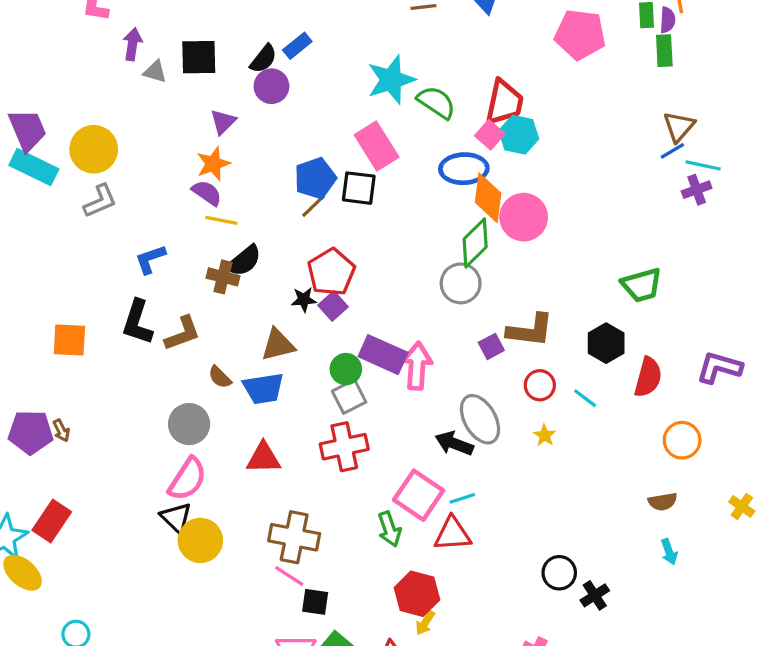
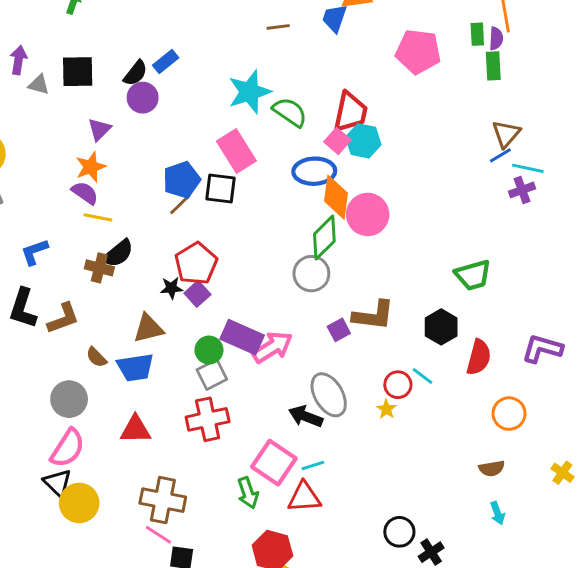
pink arrow: (417, 366) -> (272, 347), turned 54
red circle: (540, 385) -> (398, 385), moved

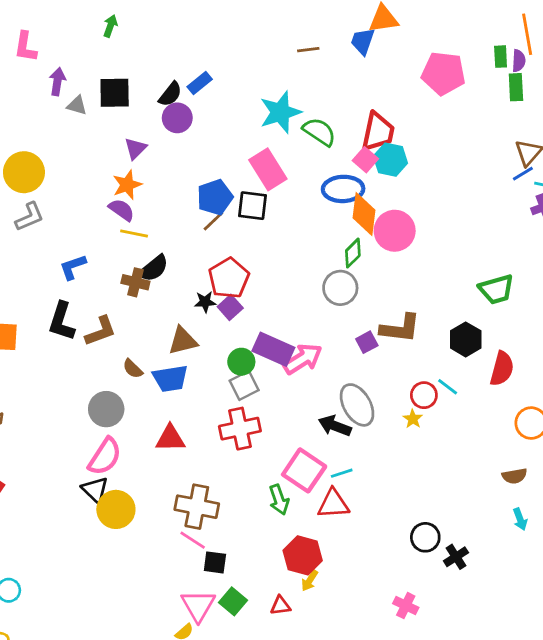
green diamond: (324, 238) -> (353, 253), size x0.7

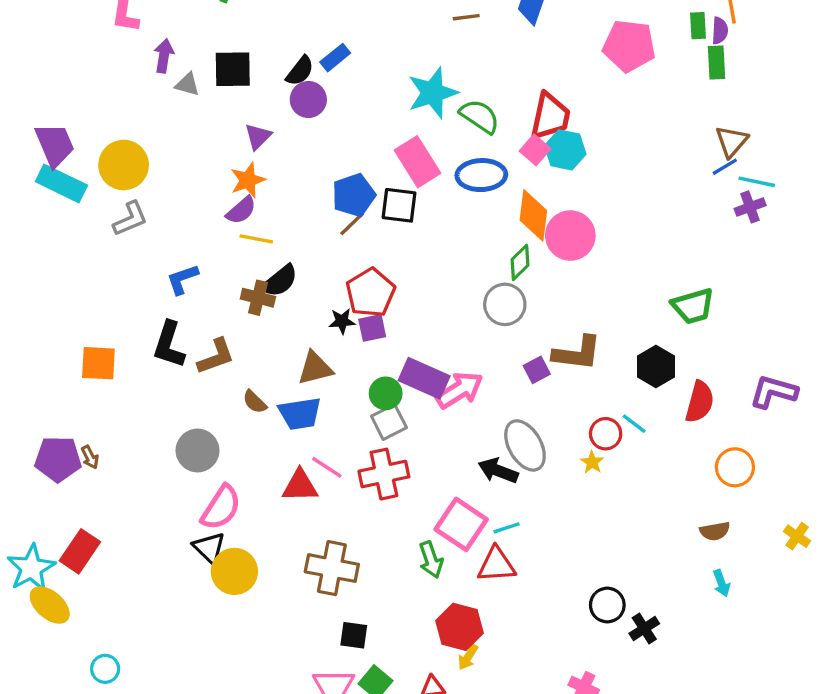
blue ellipse: (343, 189) -> (481, 175), moved
purple semicircle: (122, 210) -> (241, 210), turned 104
purple square: (230, 307) -> (372, 328), turned 30
gray circle: (106, 409) -> (197, 451), moved
pink line: (193, 540) -> (327, 467), moved

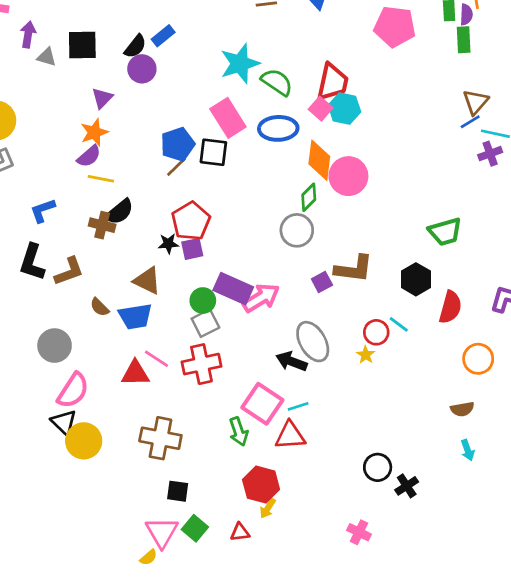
brown triangle: (315, 368) -> (147, 281), turned 40

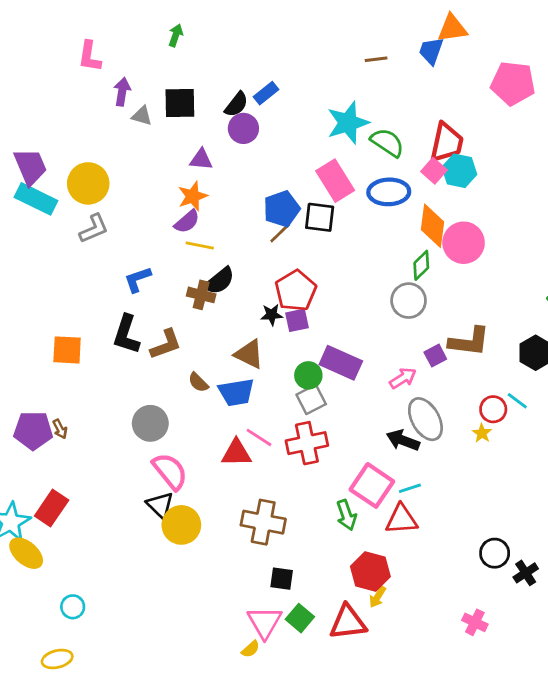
purple triangle: (102, 98) -> (201, 159), turned 50
pink arrow: (261, 298) -> (403, 378), moved, size x0.7
pink semicircle: (73, 391) -> (170, 471), turned -72
red triangle: (240, 532) -> (348, 622), size x1.8

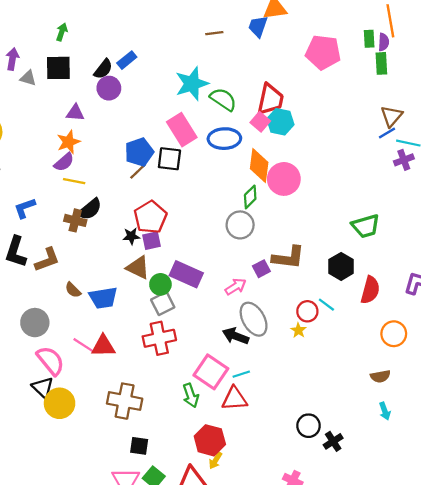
green arrow: (176, 35) -> (62, 32), moved
brown triangle: (249, 354) -> (138, 268), moved
pink line: (259, 437) -> (83, 345), moved

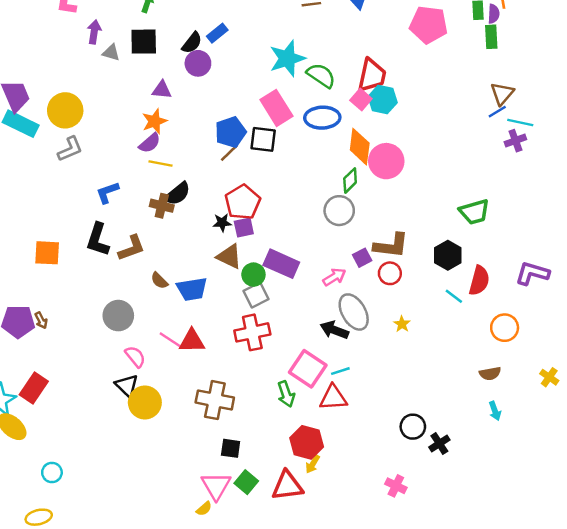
cyan line: (326, 305) -> (454, 296), moved
red circle: (307, 311) -> (390, 273), moved
pink semicircle: (51, 361) -> (135, 357), size x0.7

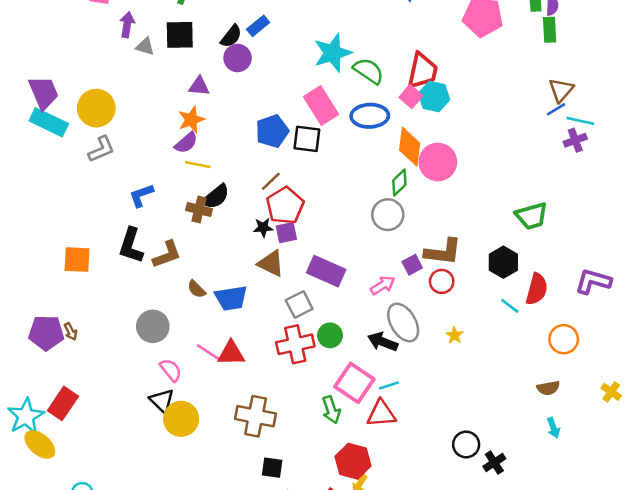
brown line: (229, 153) -> (271, 181), moved
green circle: (253, 275) -> (330, 335), moved

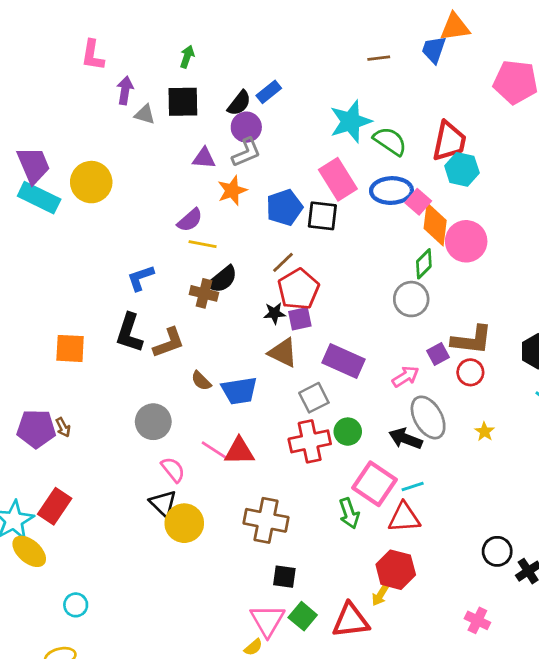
pink square: (411, 97) -> (418, 202), moved
orange star: (191, 120) -> (232, 191), moved
gray L-shape: (101, 149) -> (246, 152), moved
red hexagon: (353, 461) -> (396, 570), moved

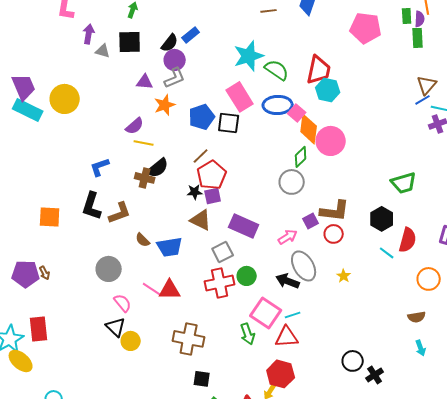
red rectangle: (55, 506) -> (39, 329), turned -40
yellow circle: (184, 523) -> (131, 341), size x0.7

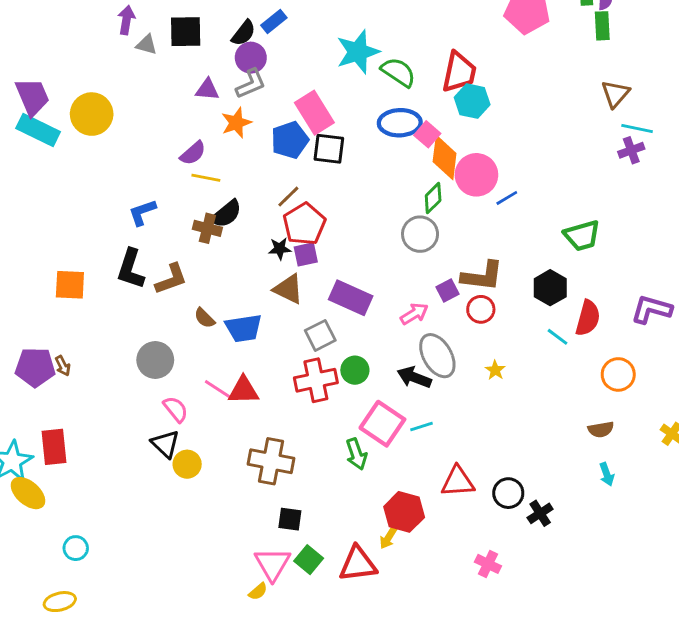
pink rectangle: (240, 97) -> (314, 113), moved
blue line: (423, 100) -> (507, 198), moved
red triangle: (287, 337) -> (458, 482), moved

